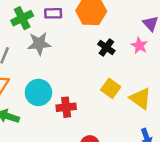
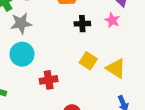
black cross: (106, 47) -> (82, 24), turned -35
cyan circle: (38, 92) -> (22, 54), moved

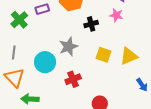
gray star: (21, 23) -> (68, 47), moved
yellow triangle: (116, 68) -> (129, 56), turned -42

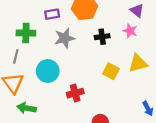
green cross: (19, 20) -> (26, 33), moved, turned 36
gray star: (68, 47) -> (64, 38), moved
yellow triangle: (129, 56) -> (138, 63), moved

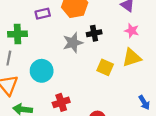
pink star: (130, 31) -> (132, 31), moved
gray star: (64, 38) -> (73, 43), moved
red cross: (75, 93) -> (61, 102), moved

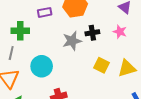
pink star: (132, 31) -> (120, 32), moved
yellow triangle: (132, 58) -> (127, 68), moved

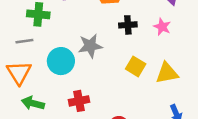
gray star: (72, 41) -> (90, 46), moved
gray line: (11, 53) -> (24, 41), turned 64

